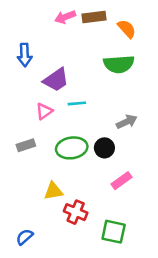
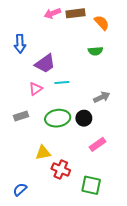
green semicircle: (119, 64) -> (95, 51), size x0.6

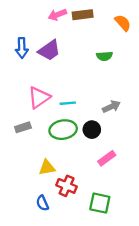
orange semicircle: (102, 23) -> (123, 23), moved
purple trapezoid: (45, 64) -> (49, 50), moved
cyan line: (62, 82) -> (68, 103), moved
pink triangle: (36, 89) -> (39, 97), size x1.5
blue semicircle: (20, 189) -> (42, 203), moved, turned -72

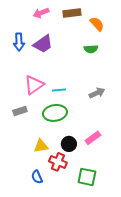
pink arrow: (57, 15) -> (41, 13), moved
orange semicircle: (123, 23) -> (97, 24), moved
black circle: (92, 130) -> (69, 144), moved

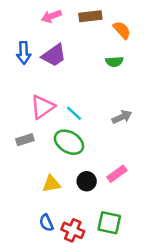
cyan line: (59, 90) -> (74, 113), turned 48
green ellipse: (55, 113) -> (69, 142), turned 40
red cross: (58, 162) -> (73, 230), moved

